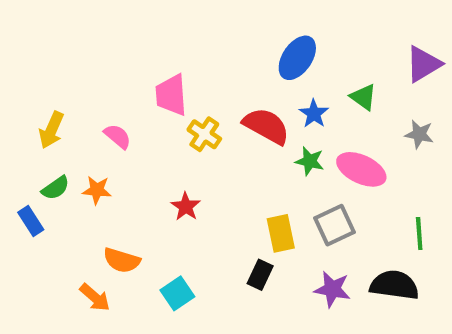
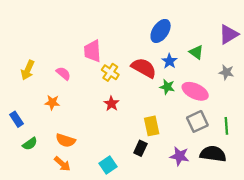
green semicircle: (56, 188) -> (30, 144), moved
red star: (186, 207) -> (111, 104), moved
gray square: (334, 225) -> (197, 121), moved
cyan square: (177, 293) -> (108, 165), moved
orange arrow: (95, 297) -> (62, 164), moved

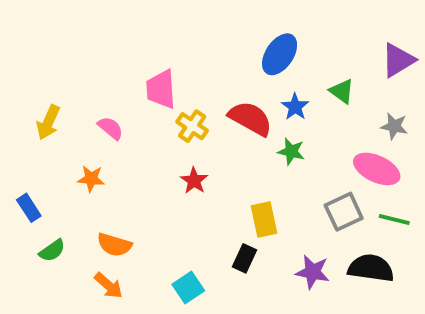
pink ellipse: (195, 91) -> (377, 169), moved
green line: (226, 126) -> (394, 219), turned -72

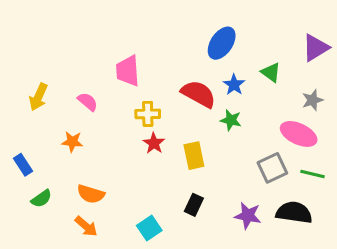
yellow cross: (192, 126) -> (148, 114), moved, turned -35
gray star: (394, 126) -> (312, 100), turned -30
yellow rectangle: (264, 219) -> (194, 156), moved

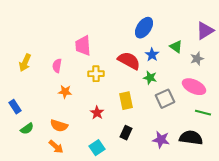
gray star: (312, 100) -> (197, 59), moved
pink semicircle: (88, 102) -> (57, 66), turned -120
orange star: (72, 142) -> (65, 92), moved
red star: (154, 143) -> (97, 113), moved
gray square: (272, 168) -> (165, 99), moved

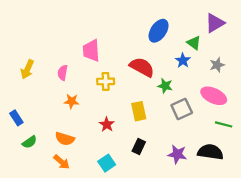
purple triangle: (205, 31) -> (215, 23), moved
green triangle: (176, 47) -> (194, 43), moved
blue star: (152, 55) -> (183, 60), moved

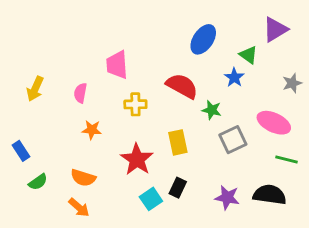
gray star: (217, 65) -> (292, 83), moved
red star: (107, 124) -> (137, 159), size x1.6
cyan square: (107, 163) -> (151, 199), moved

